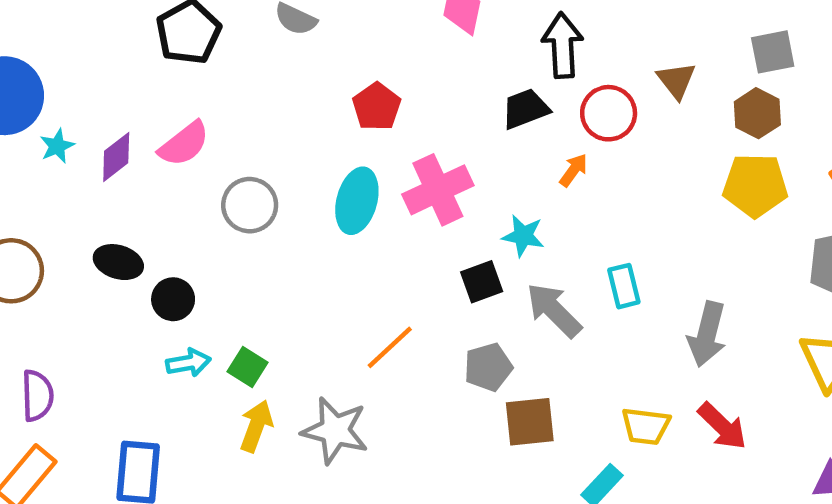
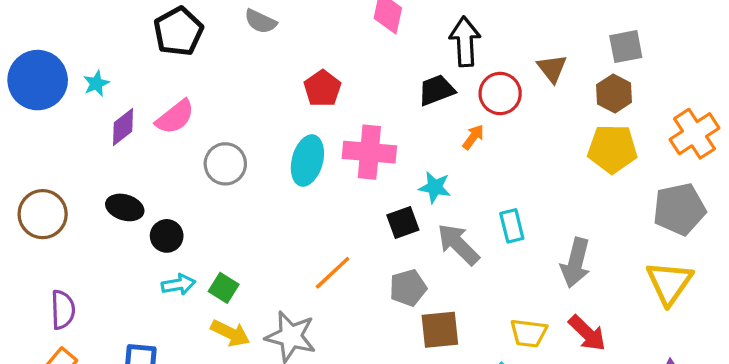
cyan star: (57, 146) -> (96, 83), moved
pink cross: (438, 190) -> (369, 152), turned 30
yellow arrow: (256, 426) -> (230, 333), turned 96

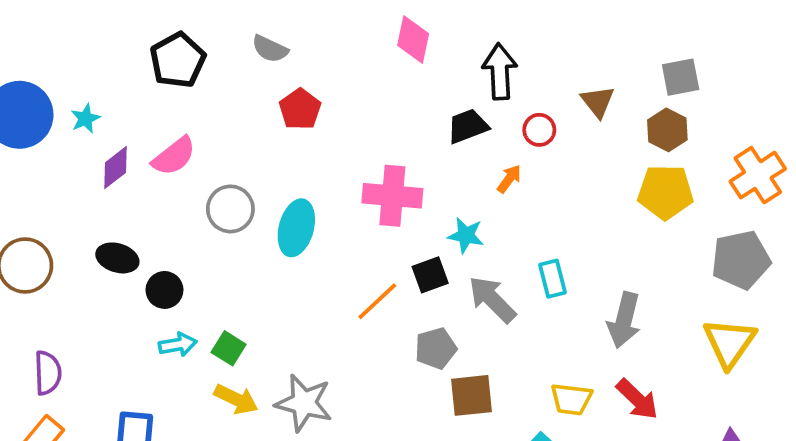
red pentagon: (322, 88) -> (300, 109), moved
red circle: (500, 93) -> (539, 130), size x0.7
cyan ellipse: (307, 161) -> (296, 228), moved
orange line: (333, 273) -> (377, 301), moved

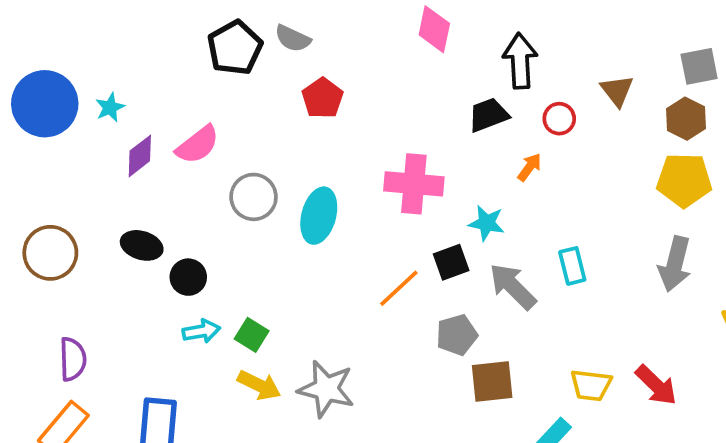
black pentagon: (178, 60) -> (235, 48), moved
gray arrow: (624, 320) -> (675, 264), moved

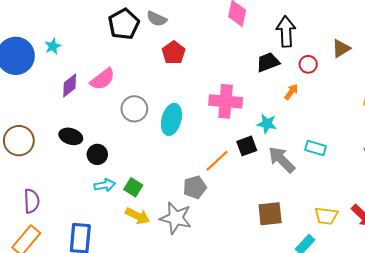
brown triangle: (617, 91) -> (341, 48), turned 36
cyan star: (110, 107) -> (53, 46), moved
cyan rectangle: (572, 266) -> (316, 148), turned -60
gray pentagon: (457, 335) -> (195, 187), moved

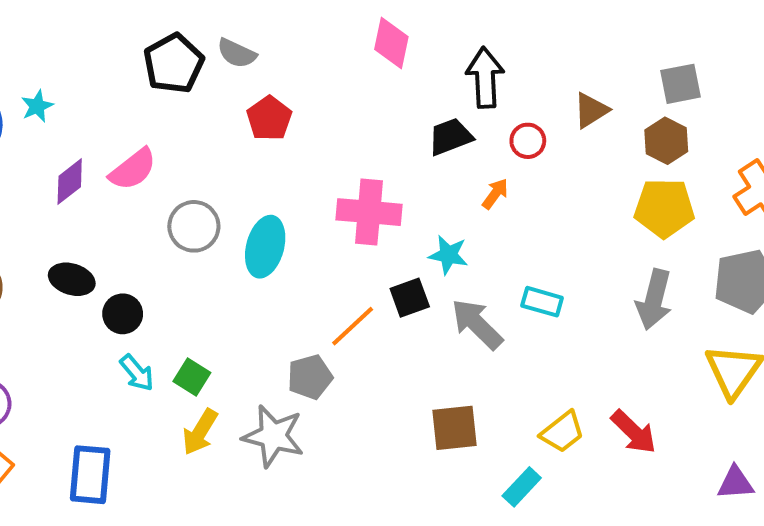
cyan arrow: (105, 185) -> (137, 373), turned 60
yellow arrow: (138, 216) -> (200, 432), turned 95
yellow trapezoid: (326, 216) -> (562, 432), turned -45

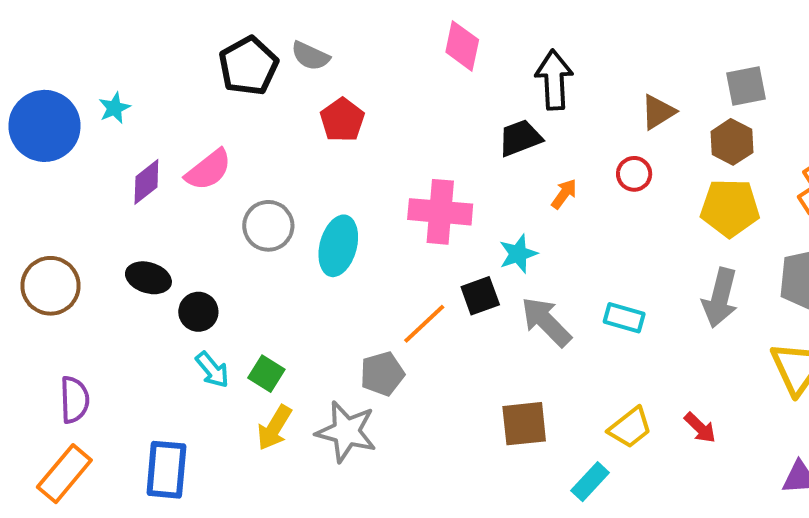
red circle: (528, 141) -> (634, 174), moved
cyan star: (448, 255) -> (518, 254), turned -30
cyan rectangle: (542, 302) -> (624, 318), moved
red arrow: (634, 432) -> (700, 428), size x0.7

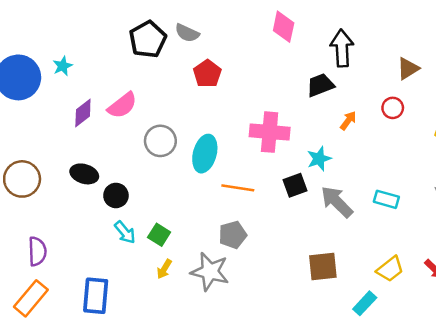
orange line: (424, 324) -> (238, 188), moved, turned 52
yellow arrow: (274, 428) -> (164, 269), size x0.7

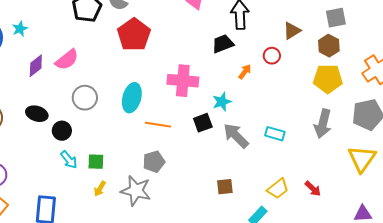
red pentagon: (207, 74) -> (134, 35), size x1.5
red circle: (393, 108) -> (272, 56), moved
gray circle: (160, 141) -> (85, 98), moved
green square: (159, 235) -> (96, 162), turned -30
brown square: (323, 267) -> (225, 187), size x0.7

